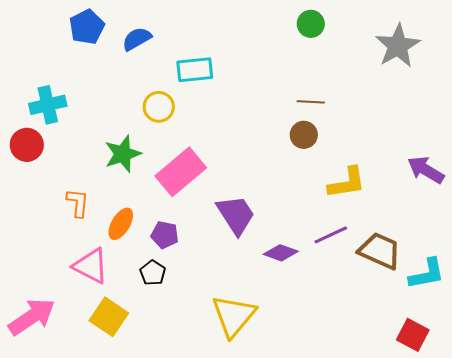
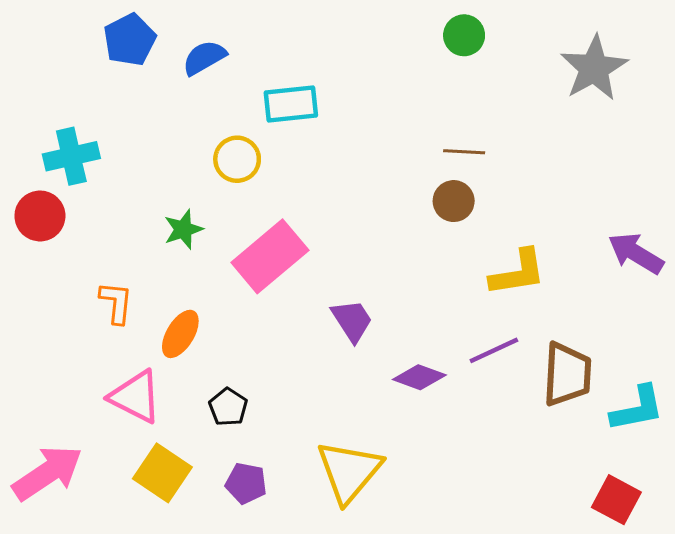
green star: (123, 154) -> (183, 229), size x0.7
purple trapezoid: (236, 215) -> (352, 321), size x0.7
purple pentagon: (165, 235) -> (246, 483), moved
brown trapezoid: (380, 251) -> (567, 374), turned 69

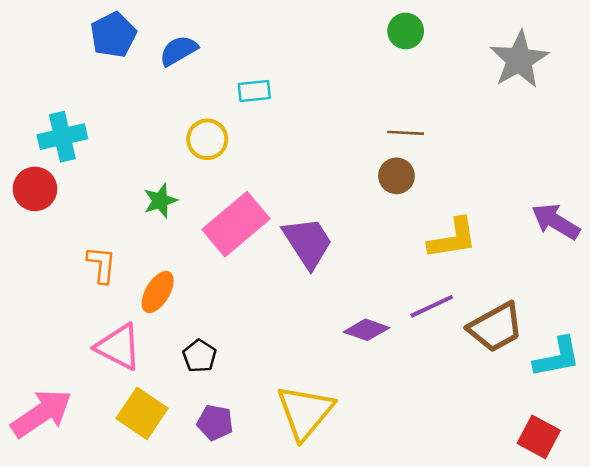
cyan rectangle: (291, 104) -> (254, 91), size x0.7
purple trapezoid: (352, 321) -> (308, 242), moved, size x1.4
brown trapezoid: (567, 374) -> (496, 327), turned 58

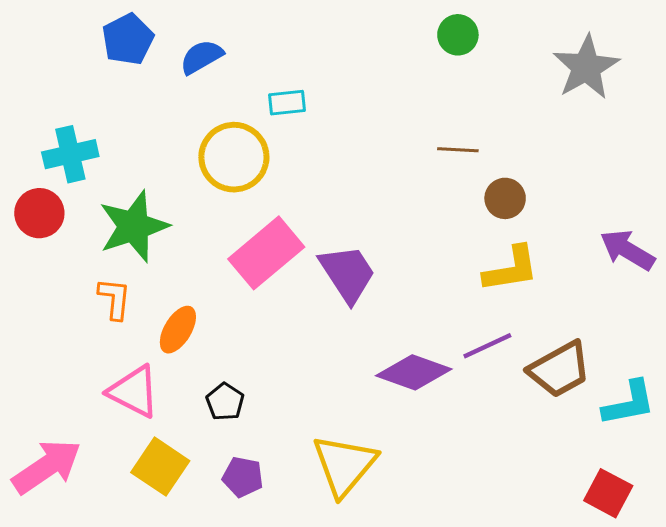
yellow circle: (207, 139) -> (234, 157), size x1.5
brown circle: (396, 176) -> (505, 198), moved
green star: (160, 201) -> (134, 226), moved, size x1.8
purple diamond: (366, 330) -> (414, 372), size x1.4

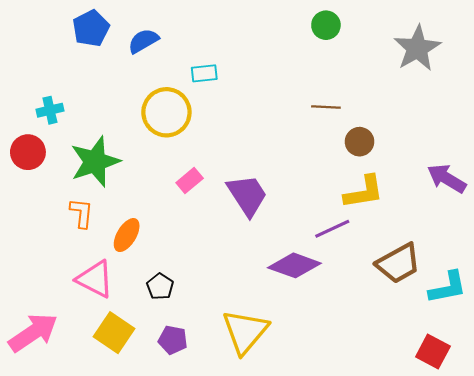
cyan cross: (70, 154) -> (50, 110), size x0.7
pink rectangle: (266, 253) -> (190, 180), size x0.5
purple line: (487, 346) -> (332, 229), moved

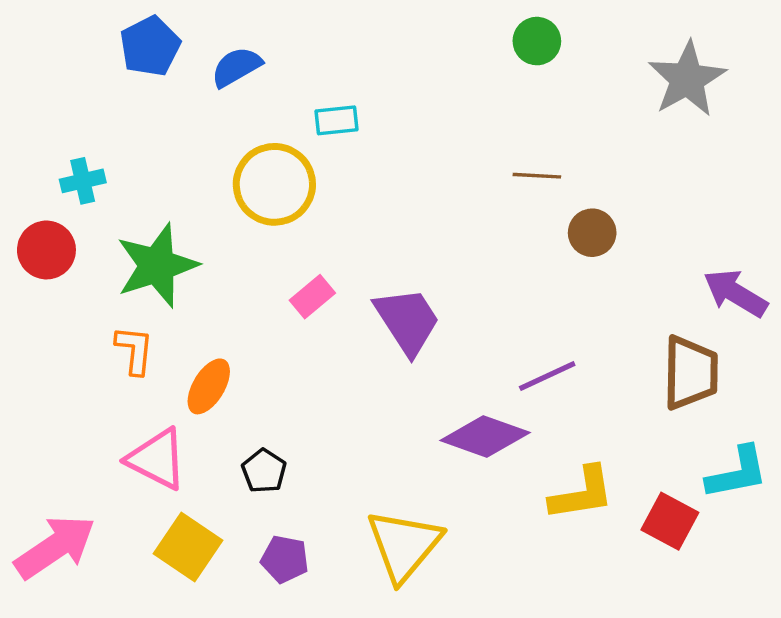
yellow L-shape: (364, 192) -> (582, 493), moved
brown trapezoid: (398, 263) -> (691, 373), moved, turned -60
red square: (433, 352) -> (670, 521), moved

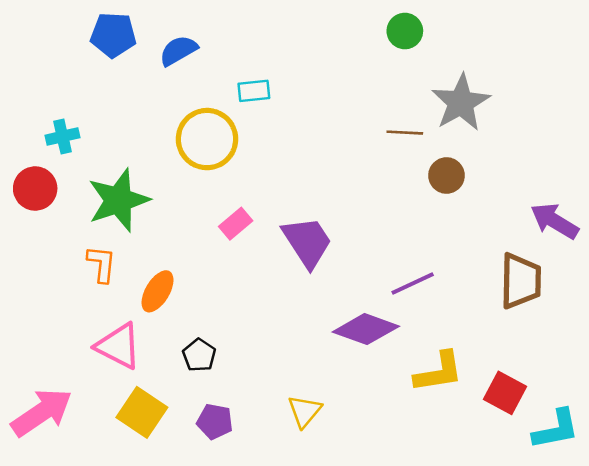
blue pentagon: (150, 46) -> (113, 35), turned 30
gray star: (687, 79) -> (461, 103), moved
cyan L-shape: (737, 473) -> (556, 429), moved
yellow triangle: (404, 545) -> (305, 411), size x0.6

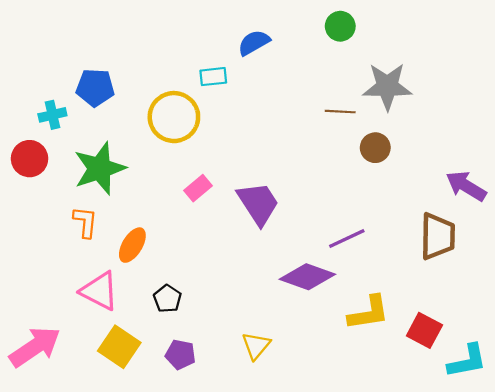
blue pentagon: (113, 35) -> (95, 87), moved
blue semicircle: (178, 51) -> (254, 43), moved
gray star: (461, 103) -> (387, 86), turned 30

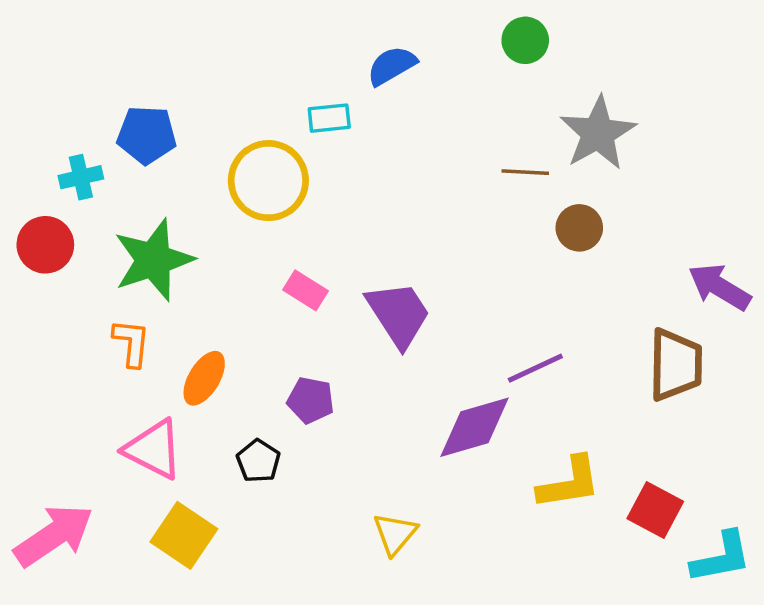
gray star: (387, 86) -> (598, 133), turned -30
pink rectangle: (198, 188) -> (306, 290), turned 72
purple diamond: (307, 277) -> (475, 427), turned -36
purple pentagon: (180, 354) -> (311, 400), moved

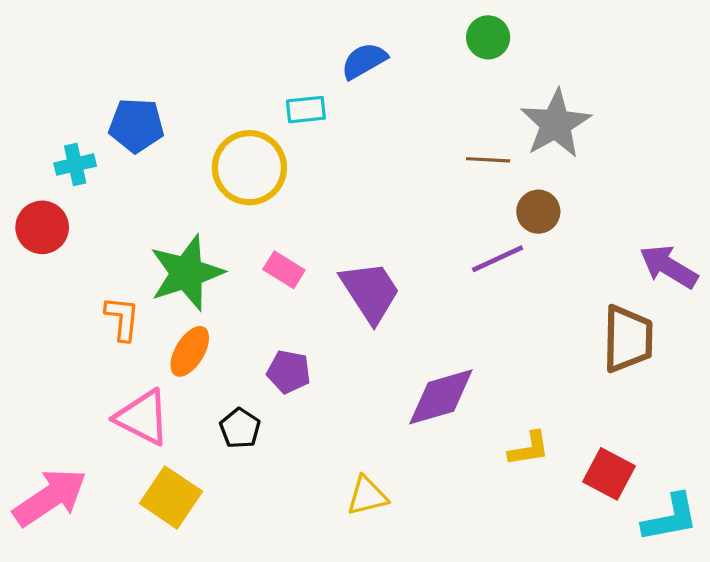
green star: (153, 260) -> (187, 273), moved
purple line: (535, 368) -> (498, 259), moved
yellow L-shape: (569, 483) -> (529, 449), size x0.7
yellow triangle: (395, 534) -> (367, 496), turned 36

